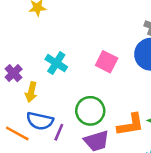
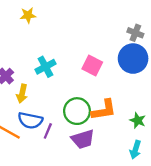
cyan cross: (56, 63) -> (45, 67), turned 30
orange L-shape: (131, 125) -> (104, 110), moved

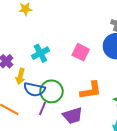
green circle: (77, 111) -> (51, 91), moved
blue semicircle: (30, 120) -> (34, 89), moved

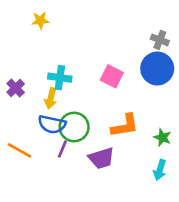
cyan cross: (40, 53) -> (60, 78), turned 36
yellow arrow: (20, 76) -> (51, 98), moved

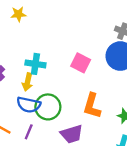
orange L-shape: (125, 126) -> (92, 106), turned 115
purple line: (62, 149) -> (29, 132), moved

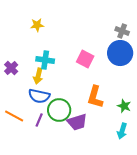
yellow star: (18, 14) -> (37, 25), moved
green circle: (48, 107) -> (59, 110), moved

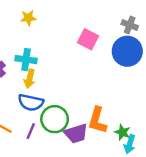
pink square: (85, 59) -> (88, 39), moved
cyan cross: (45, 60) -> (26, 60), moved
orange L-shape: (95, 97) -> (97, 120), moved
green star: (124, 106) -> (122, 132), moved

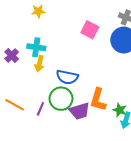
blue semicircle: (31, 102) -> (67, 77), moved

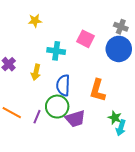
cyan cross: (36, 47) -> (56, 51), moved
blue semicircle: (67, 77) -> (63, 85), turned 80
orange L-shape: (98, 100) -> (98, 90), moved

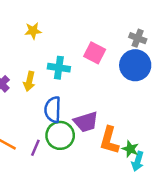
yellow arrow: (36, 72) -> (29, 81), moved
blue semicircle: (63, 85) -> (53, 110), moved
orange L-shape: (98, 90) -> (109, 140), moved
purple trapezoid: (75, 119) -> (86, 122), moved

